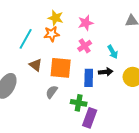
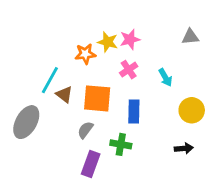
yellow star: (56, 18) -> (108, 42), moved
cyan line: (26, 39) -> (50, 80), moved
black arrow: (106, 72) -> (184, 148), moved
purple rectangle: (90, 118) -> (91, 164), moved

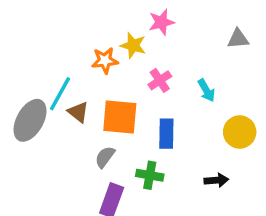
pink star: (130, 39) -> (161, 22), moved
gray ellipse: (26, 122) -> (30, 120), moved
black arrow: (184, 148) -> (216, 180), moved

